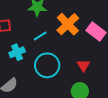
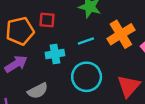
red triangle: (83, 65) -> (129, 86), size x1.5

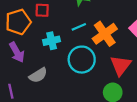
orange cross: (121, 34) -> (105, 34), moved
purple arrow: (16, 64) -> (17, 52), turned 96

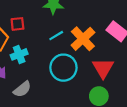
cyan cross: (52, 41) -> (19, 54), moved

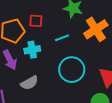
cyan line: (56, 36) -> (62, 38), moved
orange cross: (83, 39) -> (96, 29), moved

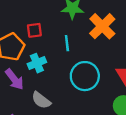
cyan line: (62, 38) -> (67, 43), turned -64
gray semicircle: (29, 83) -> (41, 100), turned 78

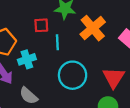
red square: (34, 30) -> (41, 25), moved

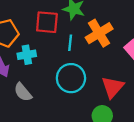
red square: (41, 25) -> (47, 22), size x1.5
cyan line: (57, 42) -> (70, 43), moved

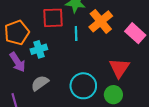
cyan circle: (71, 78) -> (83, 86), moved
gray semicircle: (23, 92) -> (40, 83), turned 102

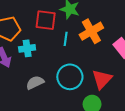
gray semicircle: (40, 83) -> (35, 83), moved
cyan circle: (83, 86) -> (70, 77), moved

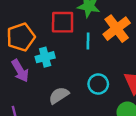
cyan circle: (70, 77) -> (98, 84), size x0.7

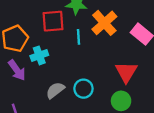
cyan circle: (98, 84) -> (83, 89), moved

